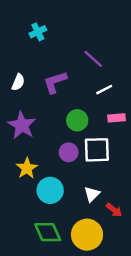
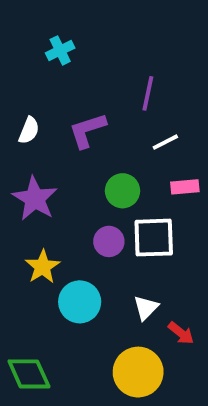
purple line: (93, 59) -> (148, 93), turned 60
green diamond: (48, 232) -> (29, 374), moved

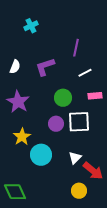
red arrow: (181, 333) -> (93, 171), size x1.5
yellow circle: (138, 372) -> (79, 191), moved, size x0.6

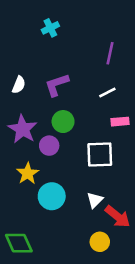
cyan cross: (31, 26) -> (50, 28), moved
purple line: (76, 48) -> (110, 53), moved
green circle: (63, 98) -> (63, 122), moved
purple circle: (56, 124) -> (49, 146), moved

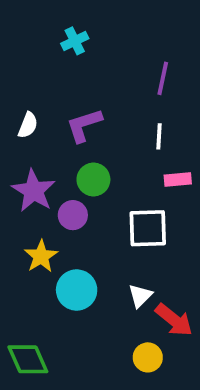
white line: (107, 92) -> (159, 136), turned -60

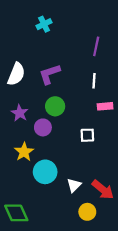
white semicircle: (28, 125) -> (16, 74), size x1.5
purple star: (34, 191) -> (20, 113), size x0.7
white square: (148, 228) -> (87, 135), size x0.6
white triangle: (140, 296) -> (74, 185), moved

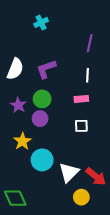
green circle: (55, 106) -> (42, 99), moved
pink rectangle: (105, 106) -> (81, 99), moved
white triangle: (74, 185) -> (69, 172), size x1.5

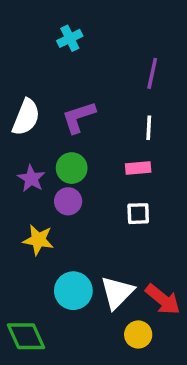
yellow star: (22, 141) -> (38, 240), turned -30
cyan circle: (42, 160) -> (73, 291), moved

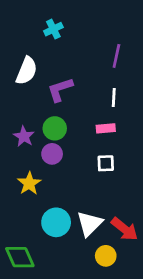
white semicircle: (26, 117) -> (27, 71), moved
yellow star: (38, 240) -> (29, 183), turned 30

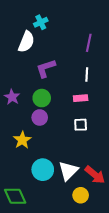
white semicircle: (27, 71) -> (26, 42), moved
purple star: (24, 136) -> (12, 97), moved

